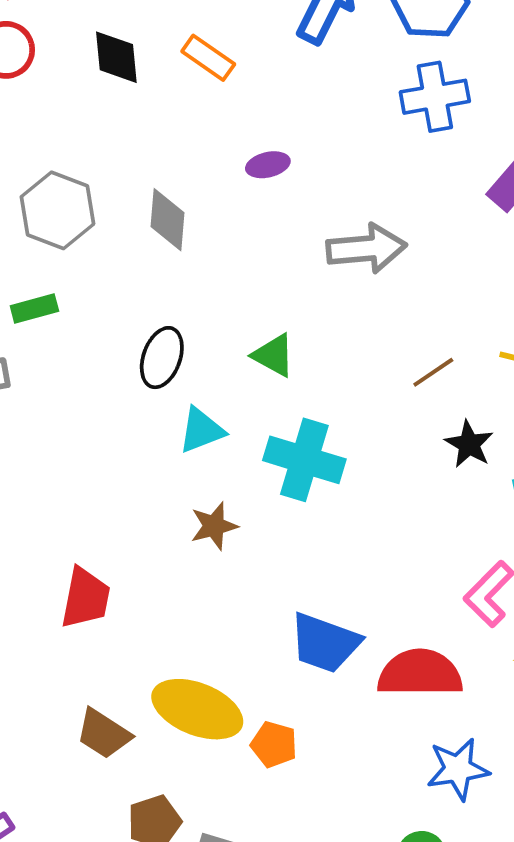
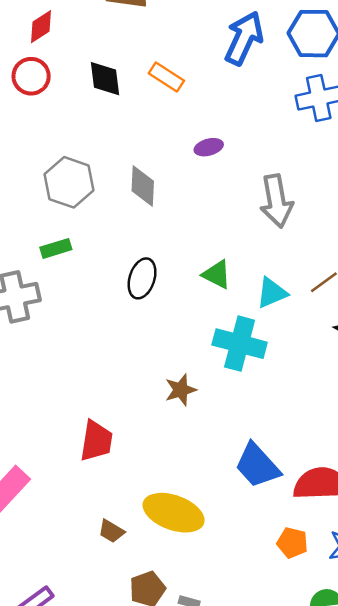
gray arrow: (366, 248) -> (276, 201), turned 87
cyan triangle: (201, 430) -> (272, 293), moved
blue trapezoid: (325, 643) -> (257, 466), turned 30
brown trapezoid: (104, 734) -> (111, 531), size x0.7
orange pentagon: (274, 744) -> (292, 543), moved

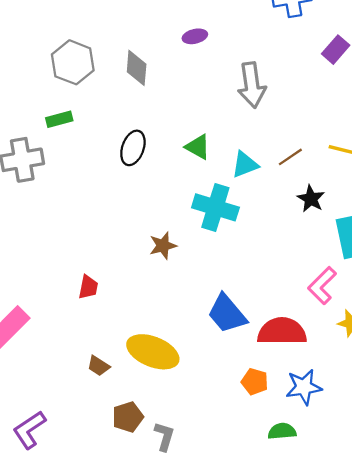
red trapezoid: (96, 441) -> (88, 287), size x0.7

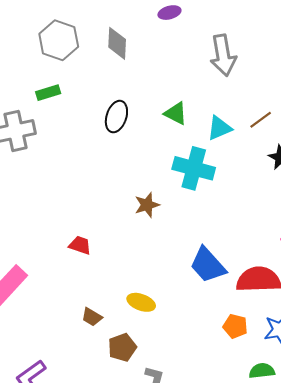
red trapezoid: (88, 287) -> (80, 245), turned -80
yellow ellipse: (153, 352) -> (141, 302), size x0.6
brown pentagon: (128, 417) -> (122, 347), moved

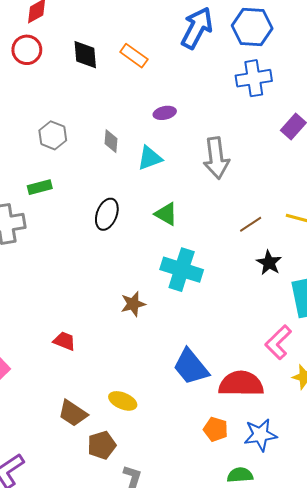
gray hexagon: (59, 40) -> (53, 135), size x0.7
gray diamond: (117, 43) -> (111, 141), size x0.7
cyan triangle: (219, 128) -> (150, 158), moved
brown trapezoid: (92, 317) -> (73, 413), size x1.4

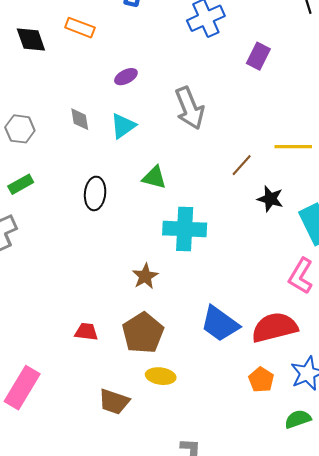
orange pentagon: (216, 429) -> (261, 380), turned 30
brown pentagon: (102, 445) -> (143, 333), moved, size x1.4

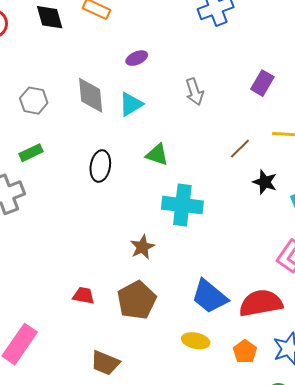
purple rectangle: (258, 56) -> (262, 83), moved
gray arrow: (190, 108) -> (195, 92), size x0.7
gray diamond: (80, 119) -> (91, 95), size x1.6
yellow ellipse: (161, 376) -> (196, 341), moved

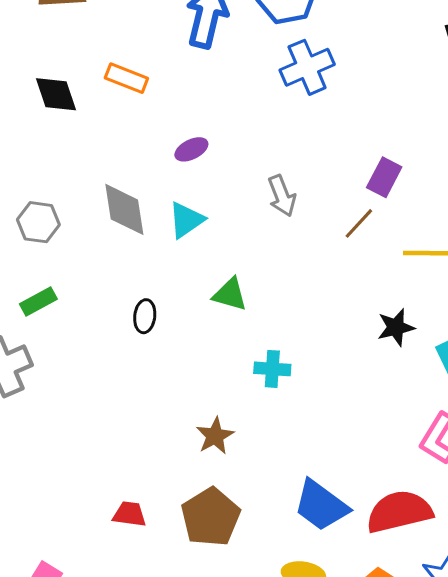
brown line: (240, 149) -> (359, 223), moved
black ellipse: (100, 166) -> (145, 316), size x0.7
black star: (265, 182) -> (396, 327), turned -30
cyan cross: (182, 205) -> (272, 369), size x0.6

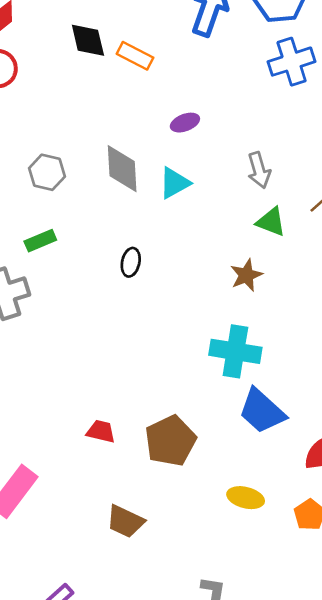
black diamond: (56, 94) -> (88, 40), moved
green triangle: (230, 294) -> (271, 222), moved
cyan cross: (272, 369) -> (235, 351), moved, size x1.6
brown star: (215, 436) -> (246, 275), moved
blue trapezoid: (321, 505) -> (262, 411), moved

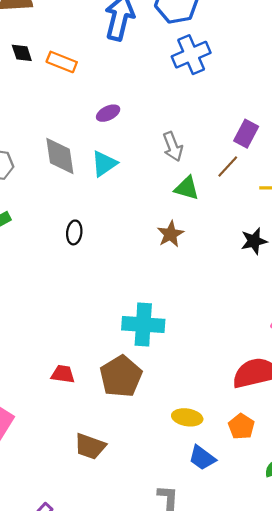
black diamond: (88, 40) -> (22, 53), size x0.7
cyan cross: (235, 351) -> (143, 325), moved
blue trapezoid: (262, 411) -> (202, 458), moved, size x0.7

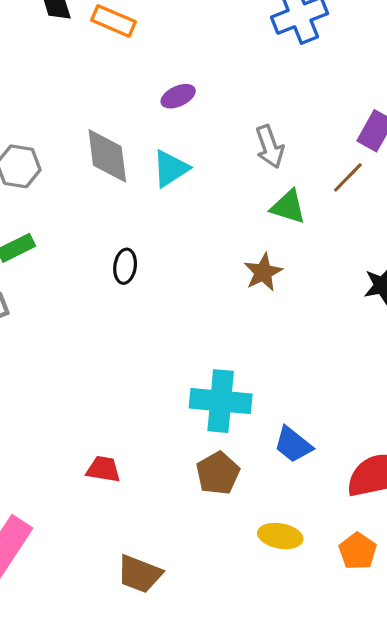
brown pentagon: (121, 376) -> (218, 473), moved, size x0.7
blue trapezoid: (202, 458) -> (293, 445), moved

